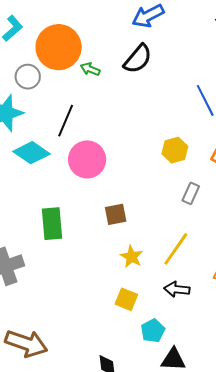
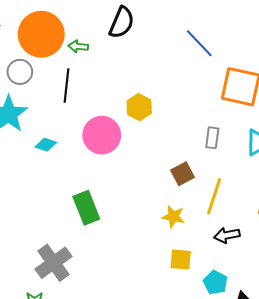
black line: (66, 121) -> (66, 86), moved
yellow hexagon: (175, 150) -> (139, 107), moved
cyan diamond: (32, 153) -> (46, 145), size x0.6
brown square: (116, 214) -> (182, 174), moved

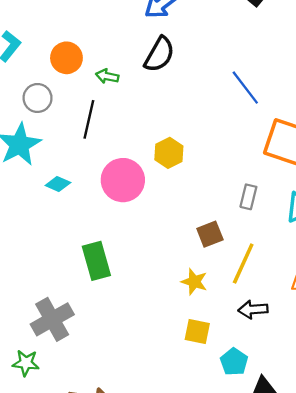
orange circle: (41, 34) -> (66, 58), size x0.6

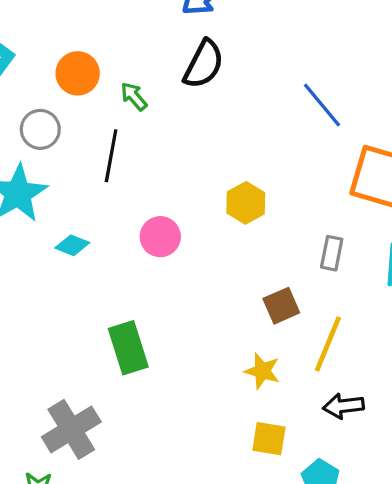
green arrow: (107, 76) -> (134, 96), turned 40
yellow hexagon: (169, 153) -> (246, 203), moved
pink circle: (123, 180) -> (160, 237), size x0.7

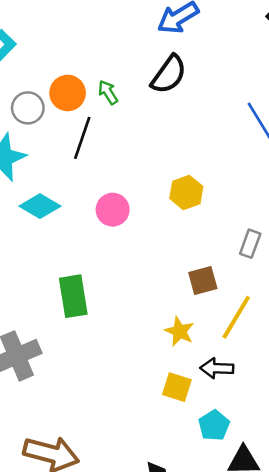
orange circle: (78, 73) -> (68, 93), moved
cyan diamond: (72, 245) -> (40, 206), size x1.4
black arrow: (343, 406) -> (217, 368), moved

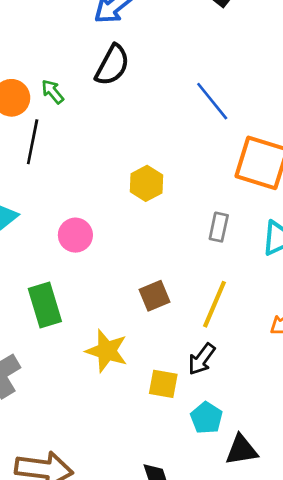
pink circle: (113, 210) -> (75, 235), moved
brown square: (203, 280) -> (155, 296), moved
yellow star: (180, 331) -> (107, 351), moved, size x1.4
black arrow: (217, 368) -> (202, 359), turned -48

